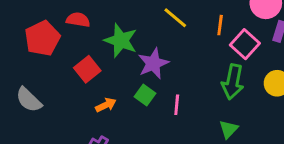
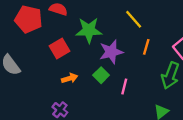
orange line: (220, 25) -> (146, 47), moved
red pentagon: (42, 38) -> (29, 19), turned 30
green star: (121, 40) -> (89, 30), turned -30

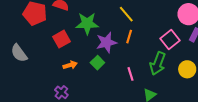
orange line: (146, 47) -> (129, 37), moved
pink line: (124, 86) -> (131, 74), moved, turned -32

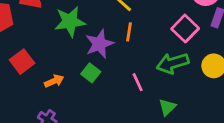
red square: (62, 39) -> (22, 62), moved
green arrow: (158, 63) -> (173, 63), turned 60

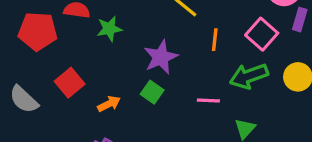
green star: (70, 22) -> (109, 29), moved, size x0.7
orange line: (129, 32) -> (215, 40), moved
pink line: (138, 82) -> (208, 101), turned -60

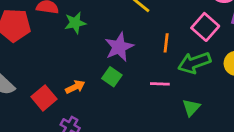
orange line: (215, 40) -> (166, 43), moved
red square: (70, 83) -> (44, 98), moved

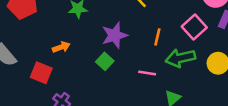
orange arrow: (75, 87) -> (61, 47), moved
red square: (44, 98) -> (41, 73), turned -35

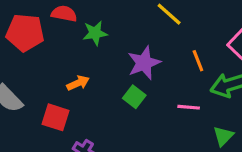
orange line: (157, 37) -> (198, 61), turned -30

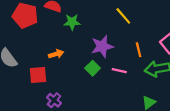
pink line: (189, 107) -> (119, 71), moved
red square: (56, 117) -> (38, 75), turned -30

